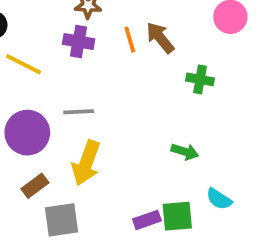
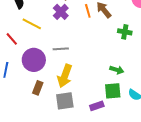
purple cross: (79, 42) -> (61, 12), turned 35
brown rectangle: (35, 186) -> (38, 88), turned -32
green square: (177, 216) -> (113, 91), moved
gray square: (61, 220) -> (65, 101), moved

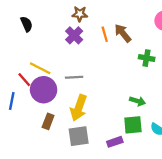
yellow line: (32, 24) -> (40, 68), moved
red line: (12, 39) -> (24, 80), moved

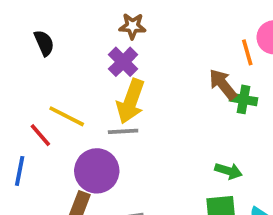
brown arrow: (123, 33) -> (223, 84), moved
orange line: (105, 34) -> (247, 52), moved
purple circle: (44, 90) -> (97, 171), moved
yellow arrow: (79, 108) -> (131, 101), moved

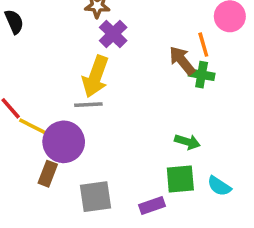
orange line: (247, 52) -> (203, 45), moved
purple cross: (123, 62) -> (113, 34), moved
yellow line: (67, 116) -> (35, 128), moved

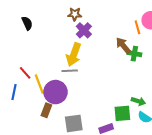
orange line: (203, 45) -> (137, 27), moved
yellow line: (35, 128) -> (39, 84), turned 42
green arrow: (187, 142) -> (138, 101), moved

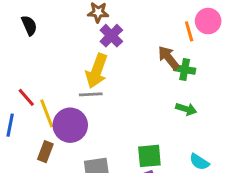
green arrow: (138, 101) -> (186, 109), moved
brown rectangle: (46, 110) -> (45, 152), moved
green square: (122, 113) -> (149, 156), moved

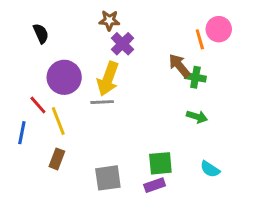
purple circle: (70, 125) -> (64, 77), moved

